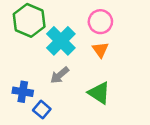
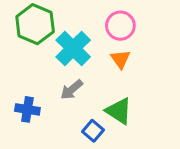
blue square: (42, 110) -> (93, 131), moved

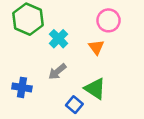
pink circle: (120, 26) -> (108, 20), moved
cyan cross: (73, 48) -> (59, 39), size x0.7

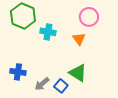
cyan cross: (59, 39) -> (48, 32), turned -35
gray arrow: (57, 72) -> (42, 84), moved

